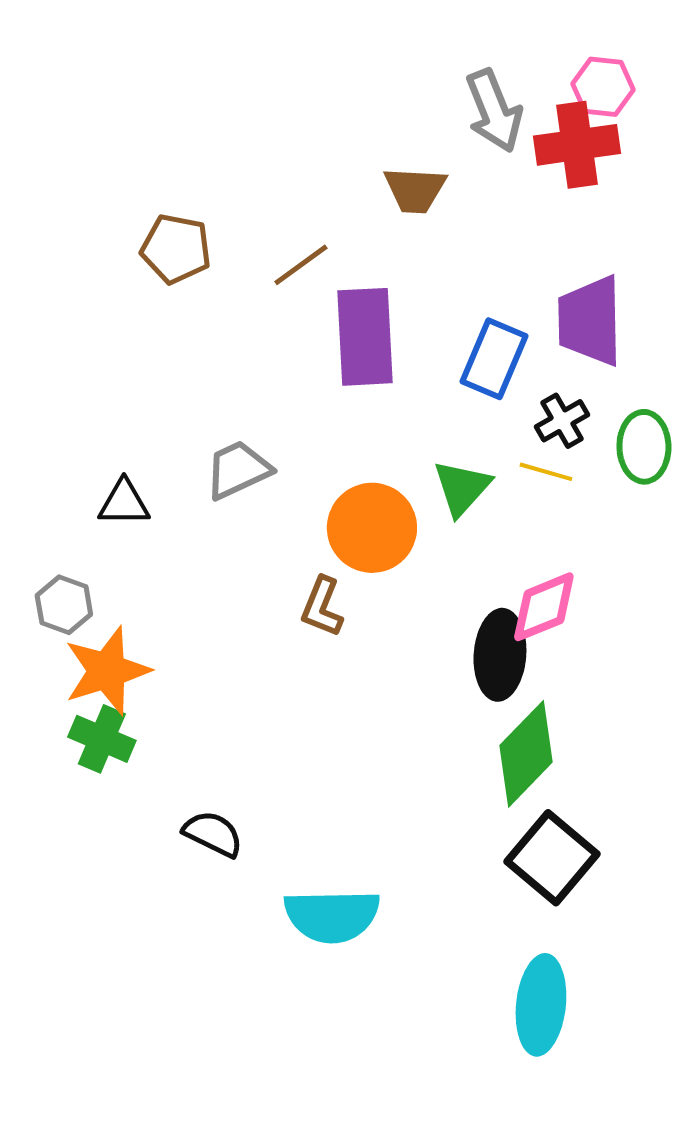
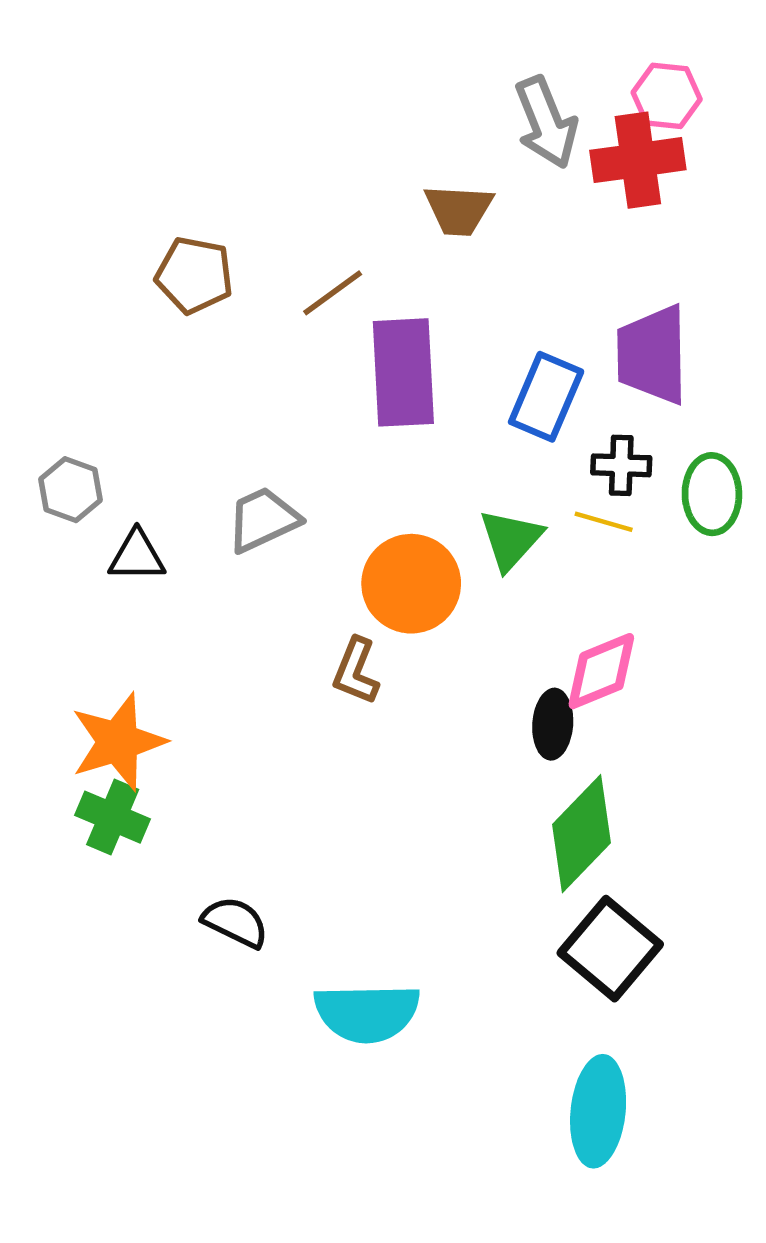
black cross: (562, 421) -> (621, 465), turned 32
gray hexagon: (64, 605) -> (71, 490), moved
black ellipse: (500, 655) -> (553, 724), size x0.7

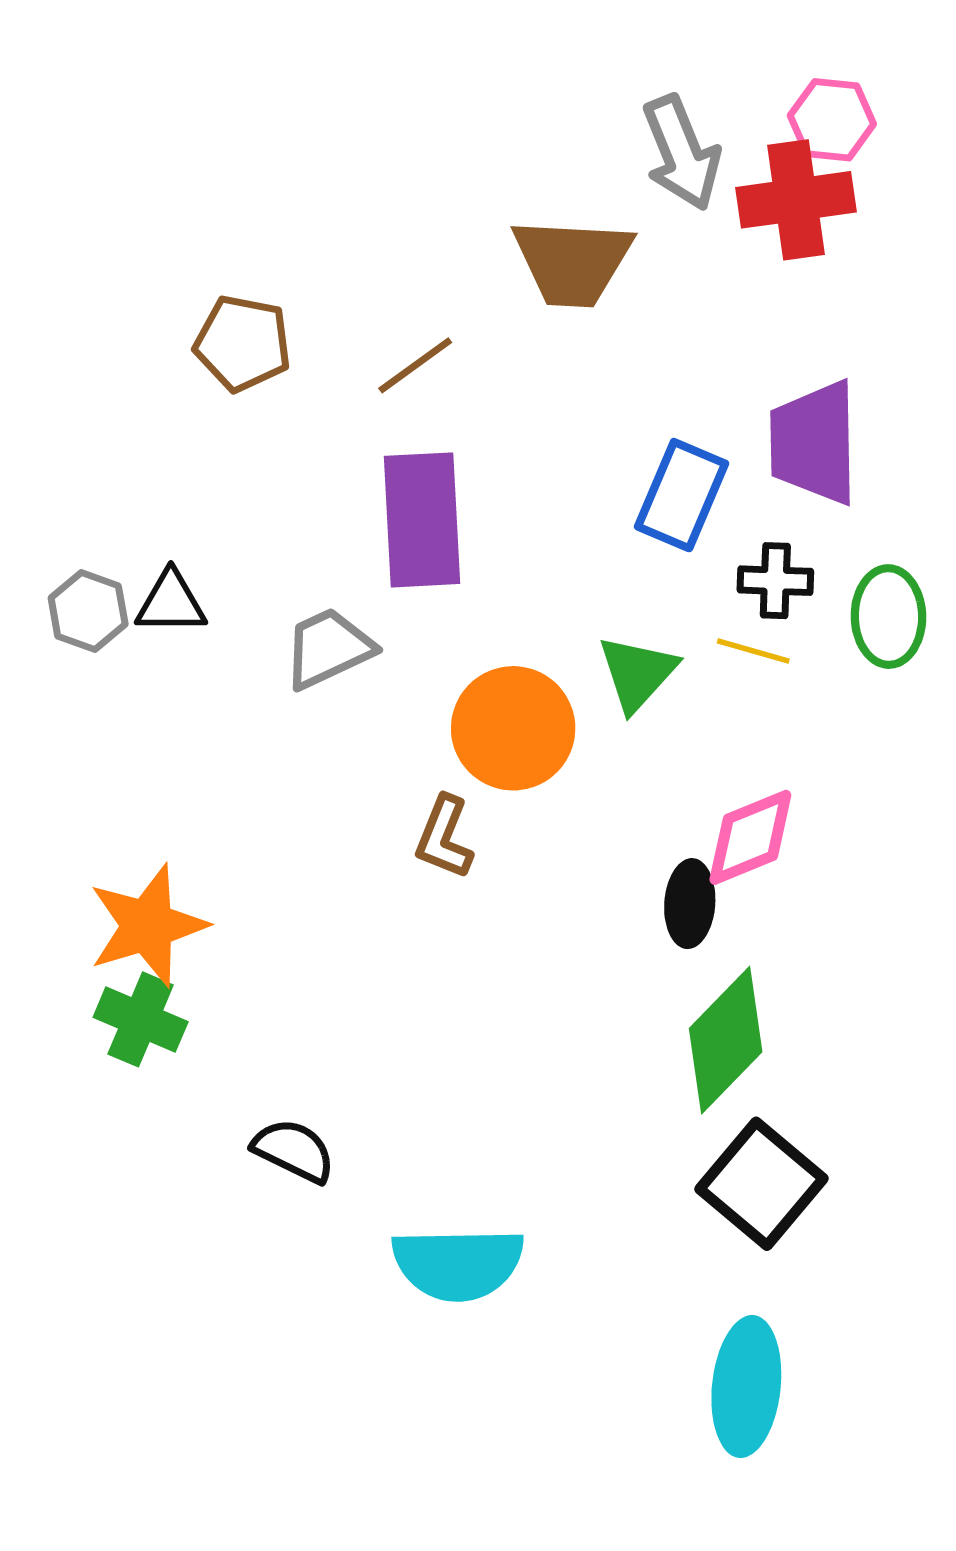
brown trapezoid: (459, 210) -> (572, 262), size x1.4
purple rectangle: (403, 372) -> (422, 520), moved
black triangle: (137, 556) -> (171, 603), moved

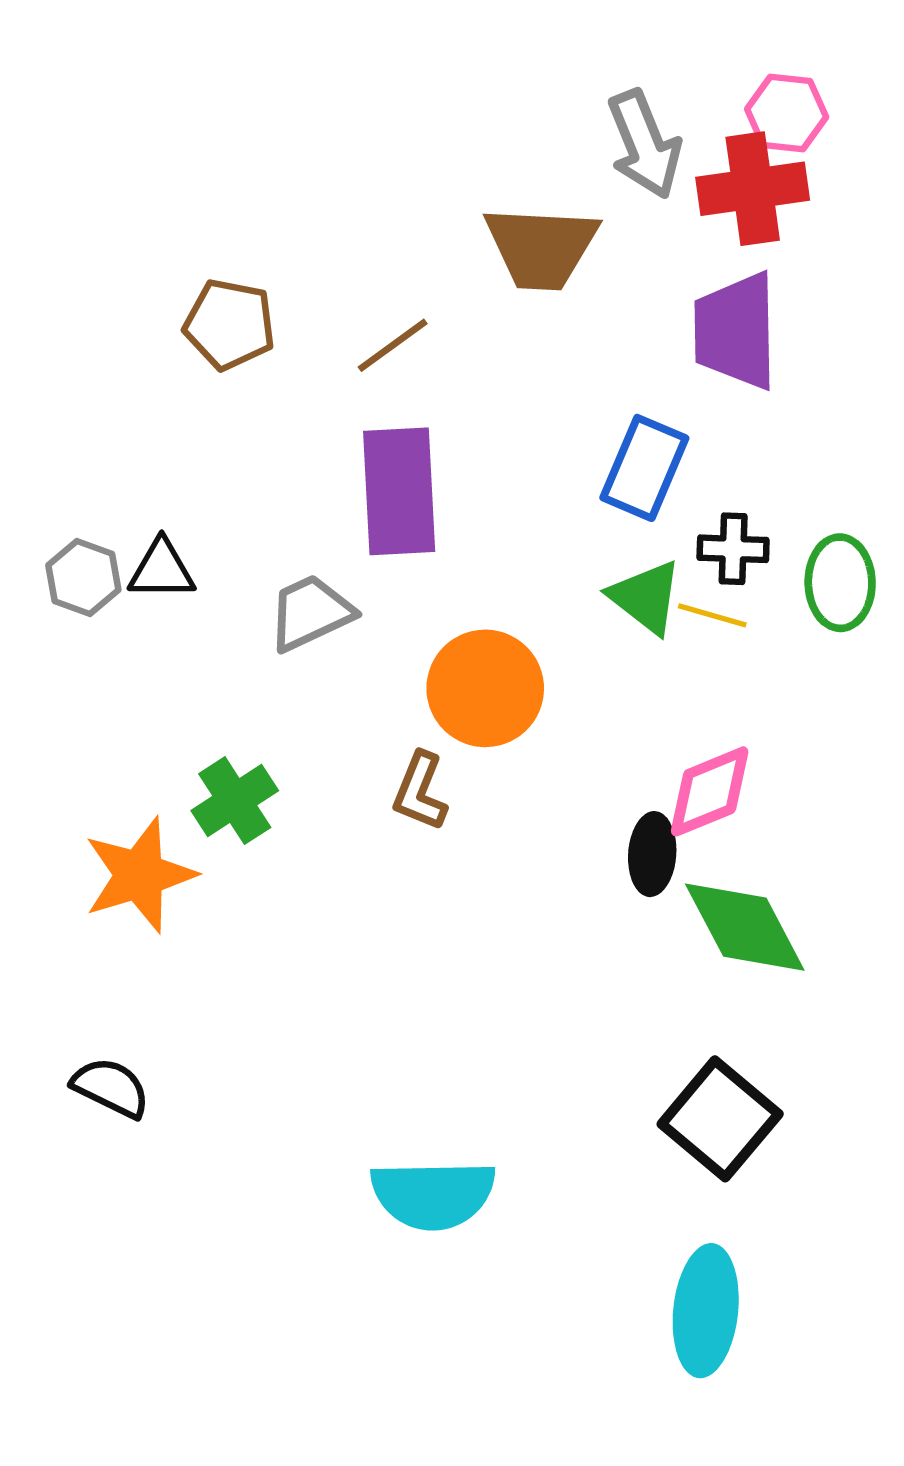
purple trapezoid: (814, 443) -> (736, 331), moved
green triangle: (637, 673) -> (646, 597), moved, turned -34
green cross: (141, 1019) -> (235, 801), moved, turned 34
green diamond: (726, 1040) -> (745, 927), moved, turned -72
black semicircle: (294, 1151) -> (111, 1088), moved

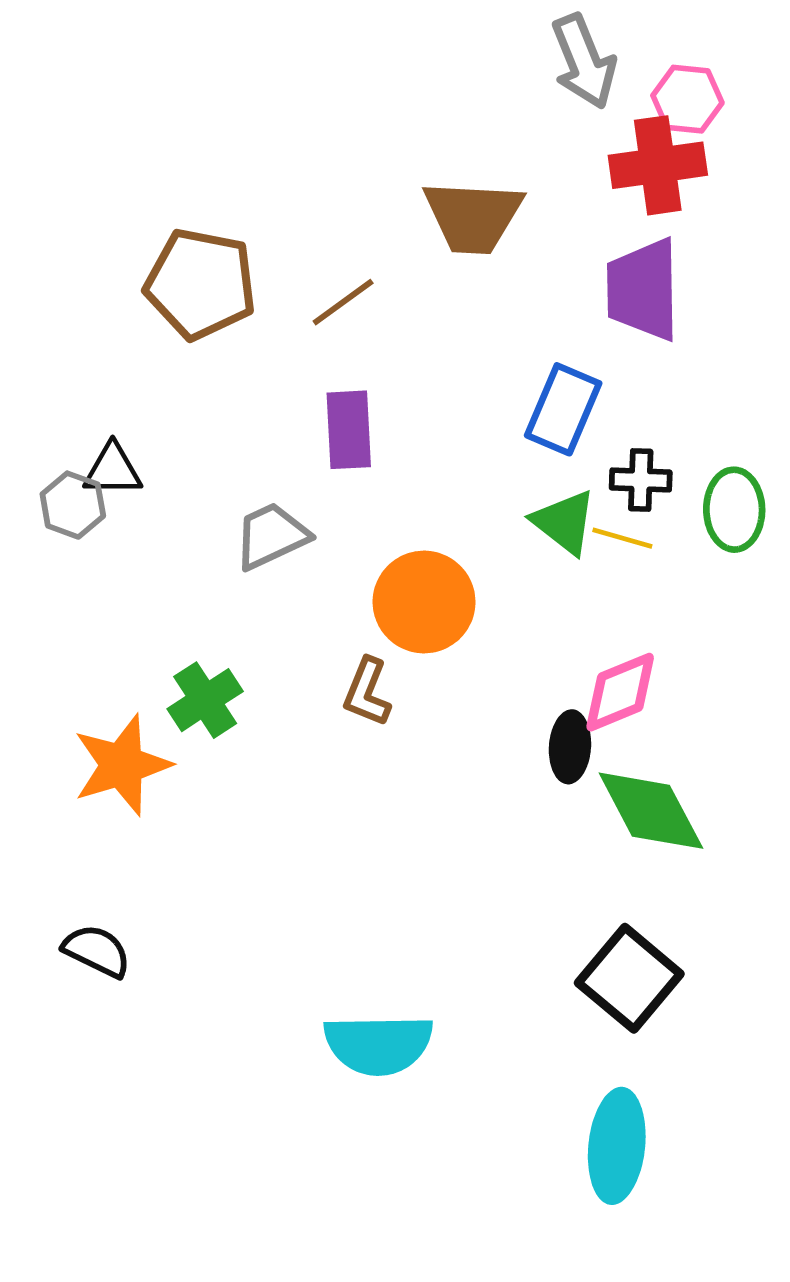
gray arrow: (644, 144) -> (584, 61), moved
brown pentagon: (230, 324) -> (201, 284), size x1.4
purple rectangle: (399, 491) -> (349, 430), size x0.7
black triangle: (162, 570) -> (113, 470), moved

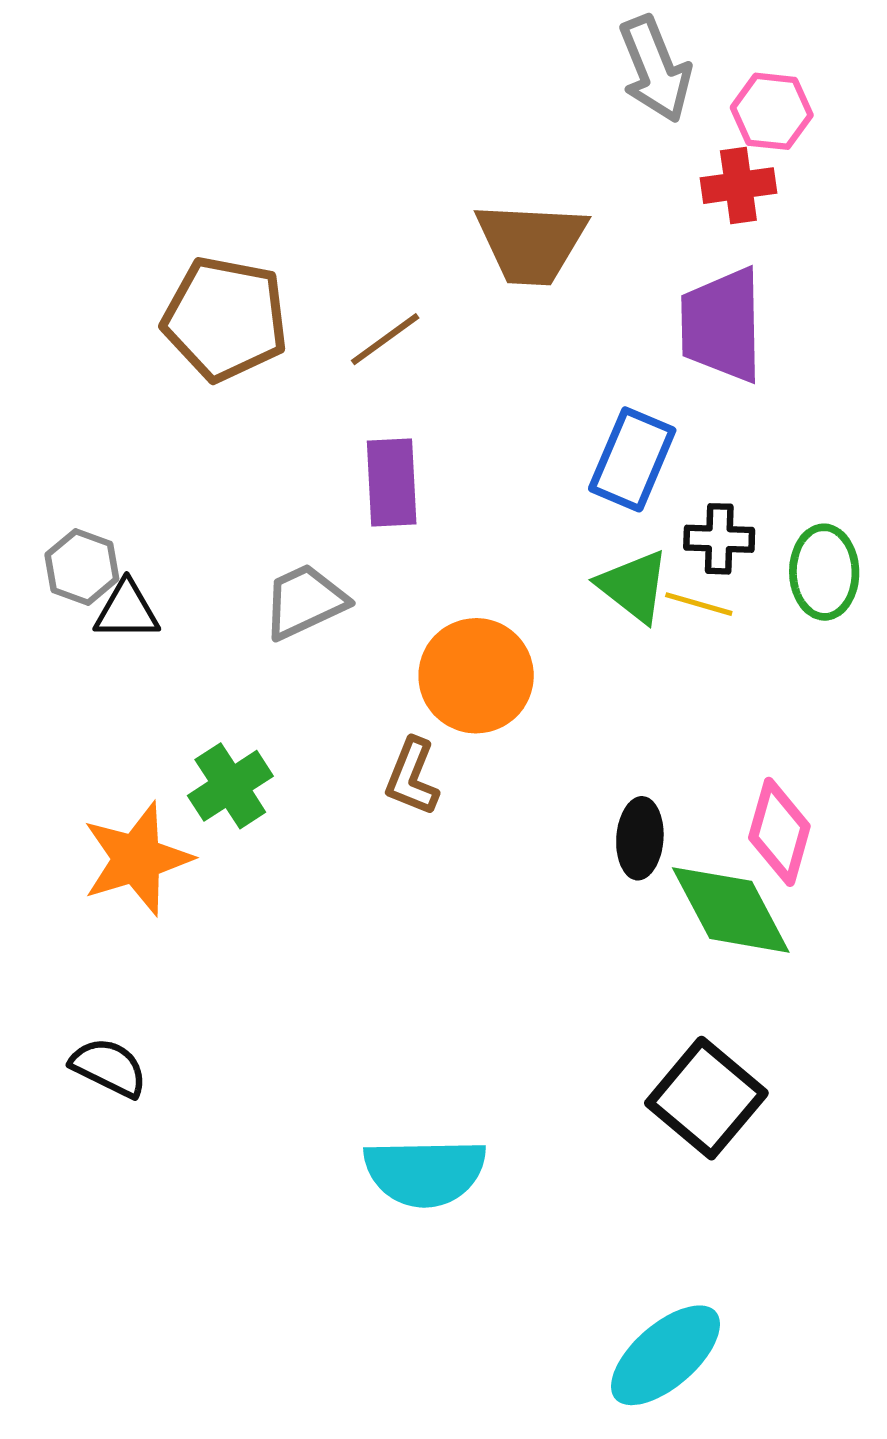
red cross: (658, 165) -> (738, 186), size x0.7
black triangle: (113, 470) -> (127, 610), moved
pink diamond: (620, 692) -> (779, 832), moved, turned -52
cyan ellipse: (617, 1146) -> (665, 1355), moved, turned 43

